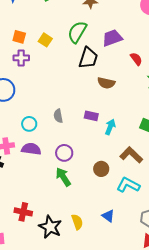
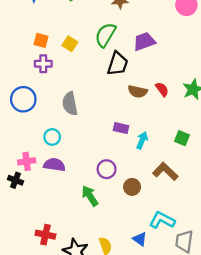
red semicircle: (136, 59) -> (162, 89), moved
gray semicircle: (58, 116) -> (70, 104), moved, size x1.5
purple circle: (64, 153) -> (107, 169), moved
cyan L-shape: (128, 185) -> (162, 220), moved

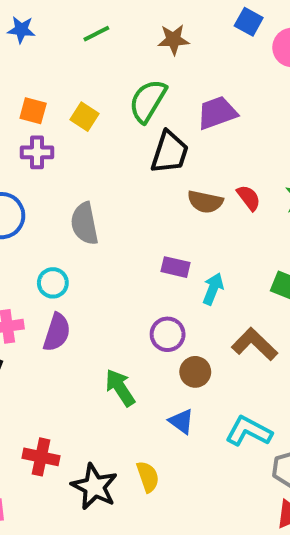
purple semicircle: (54, 165) -> (57, 332), turned 100
purple circle: (107, 169) -> (168, 334), moved
blue triangle: (140, 239) -> (181, 421), moved

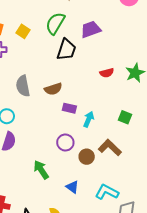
red semicircle: (249, 198) -> (107, 73), turned 112
brown semicircle: (205, 202) -> (53, 89), moved, turned -30
brown circle: (195, 372) -> (87, 157), moved

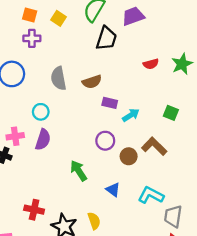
cyan arrow: (89, 119) -> (131, 115), turned 35

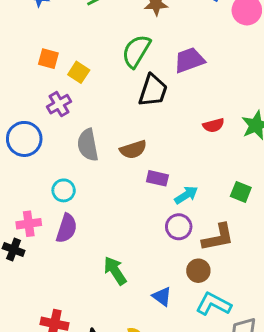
yellow square: (59, 18) -> (79, 72), moved
purple cross: (32, 38) -> (59, 104), moved, turned -30
purple circle: (105, 141) -> (179, 227), moved
brown L-shape: (154, 146) -> (218, 237), turned 125
brown circle: (129, 156) -> (198, 271), moved

